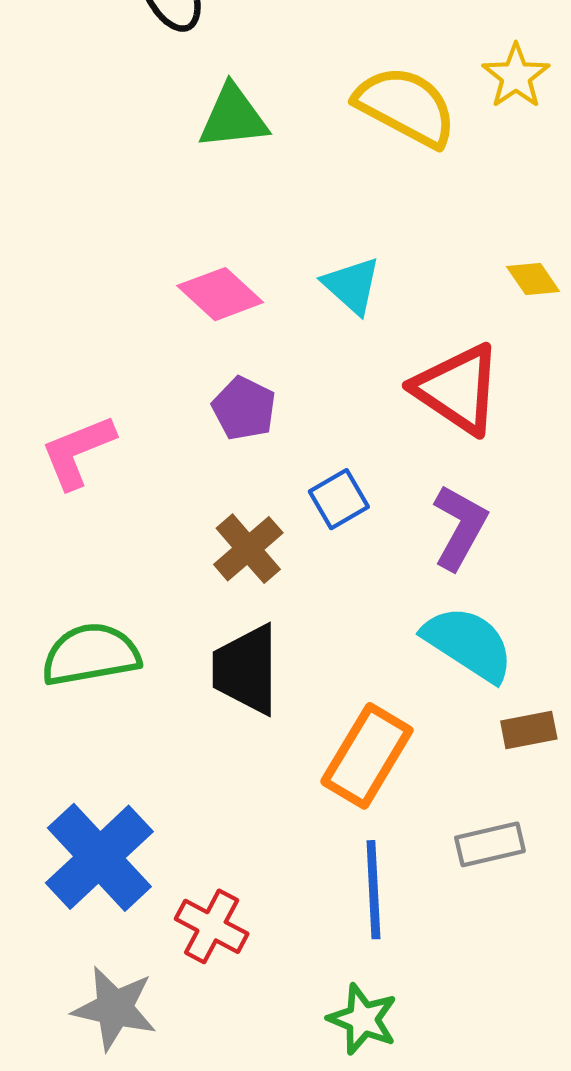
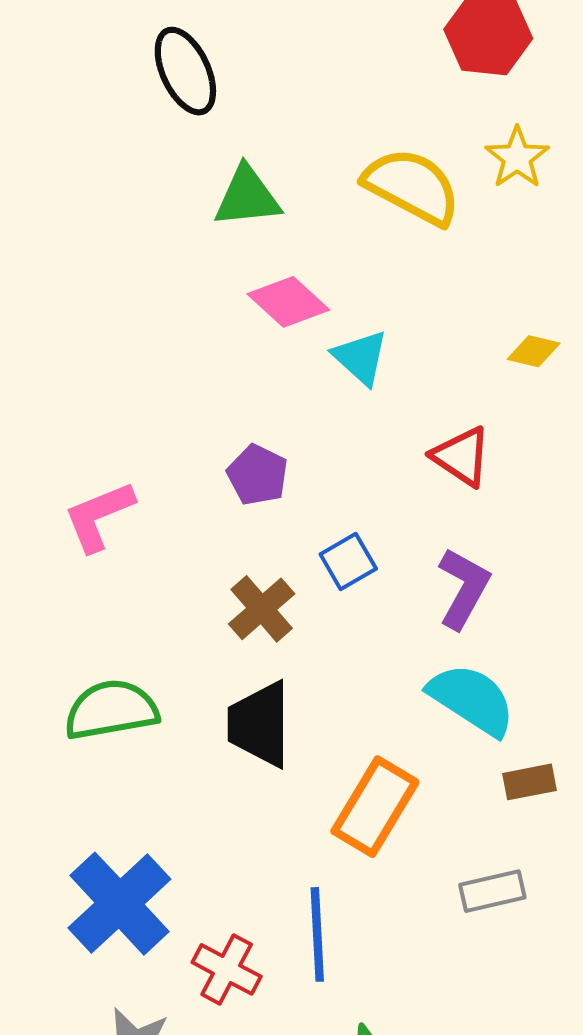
yellow diamond: (533, 279) -> (534, 351), turned -42
pink diamond: (220, 294) -> (288, 302), moved
red triangle: (458, 389) -> (461, 456), size x0.7
blue line: (373, 890) -> (317, 934), moved

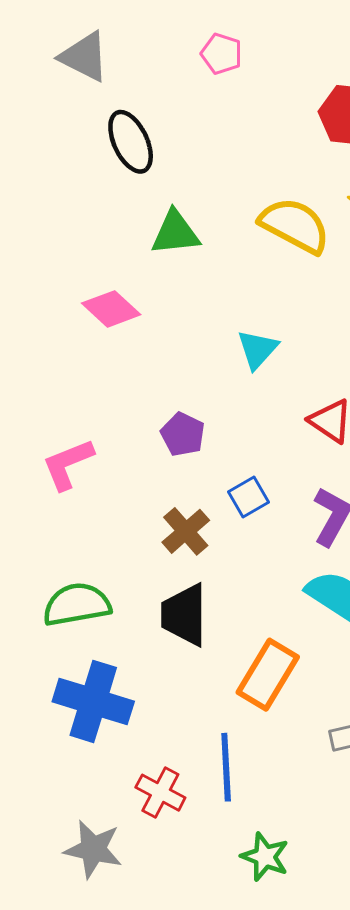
pink diamond: (288, 302) -> (111, 309), moved
cyan triangle: (361, 357) -> (257, 349), turned 30
blue cross: (119, 904) -> (93, 701), moved, turned -30

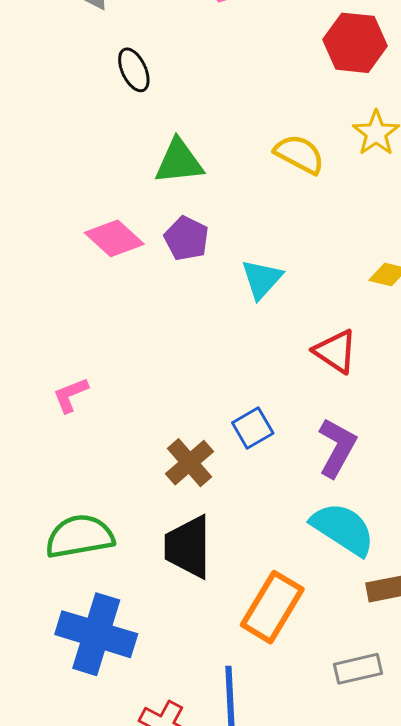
black ellipse: (131, 142) -> (134, 70), size x0.7
yellow semicircle: (295, 225) -> (299, 154), size x0.7
purple pentagon: (183, 434) -> (186, 238), moved
pink L-shape: (68, 464) -> (71, 395), size x0.7

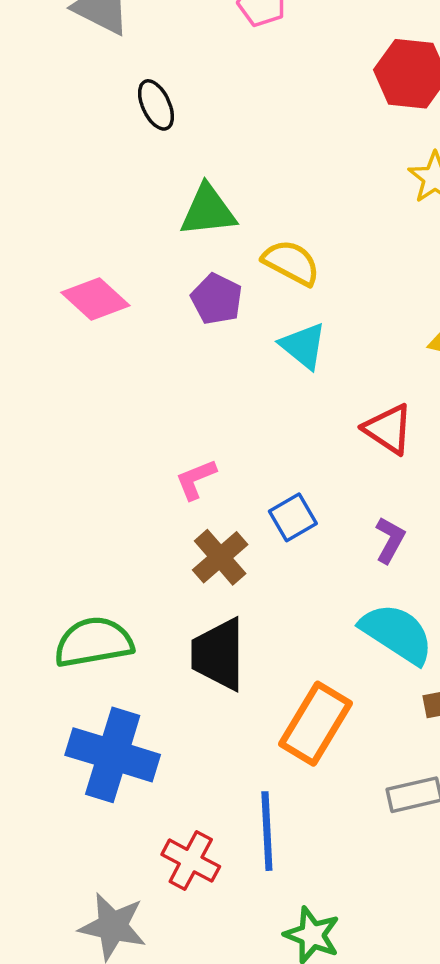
yellow semicircle: (299, 154) -> (291, 263), moved
pink diamond: (114, 238) -> (95, 299), moved
cyan triangle: (262, 279) -> (303, 346), turned -33
pink L-shape: (71, 395) -> (196, 479), moved
purple L-shape: (337, 448) -> (390, 540), size x0.7

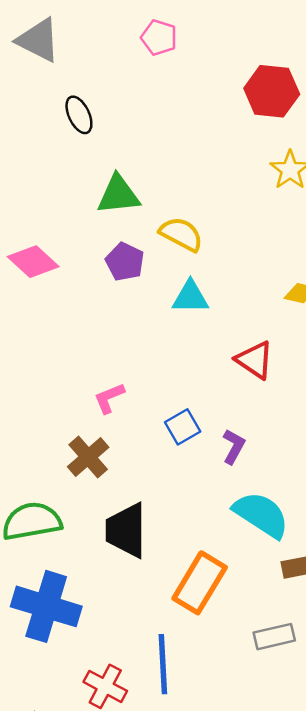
cyan triangle: (303, 346) -> (190, 297), turned -39
purple L-shape: (390, 540) -> (234, 447), moved
brown cross: (220, 557) -> (88, 457), moved

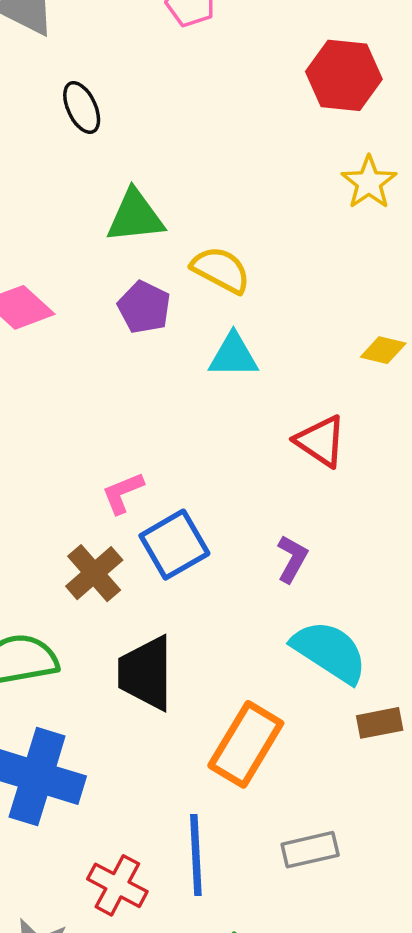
blue square: (183, 427) -> (174, 545), moved, size x1.4
gray rectangle: (274, 637) -> (310, 850), moved

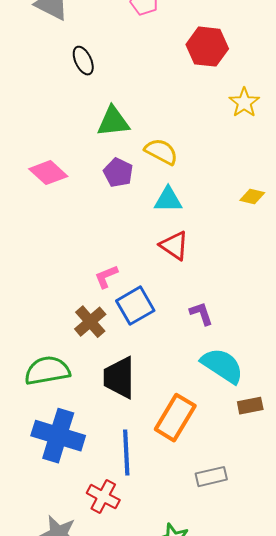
red hexagon: (344, 75) -> (207, 47), moved
red triangle: (321, 441) -> (174, 246), moved
purple L-shape: (292, 559) -> (201, 314), turned -48
blue line: (196, 855) -> (126, 453), moved

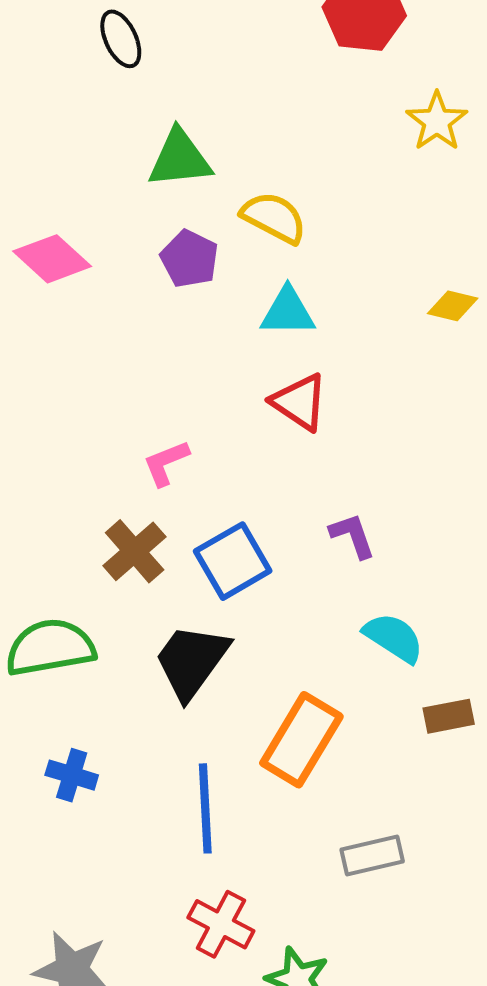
blue square: (135, 306) -> (233, 561), moved
cyan semicircle: (222, 366) -> (394, 638), size x0.7
black trapezoid: (119, 378) -> (191, 661), turned 36
blue cross: (58, 436) -> (72, 775), size x0.5
red cross: (103, 497) -> (221, 924), moved

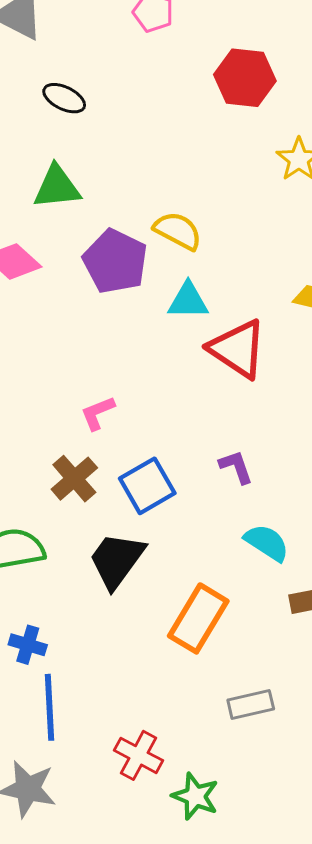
black ellipse: (121, 39) -> (64, 98), turned -39
green triangle: (180, 159) -> (57, 187), moved
purple pentagon: (190, 259) -> (115, 261), size x1.5
red triangle: (299, 402) -> (238, 349), moved, size x1.4
blue line: (205, 808) -> (50, 707), moved

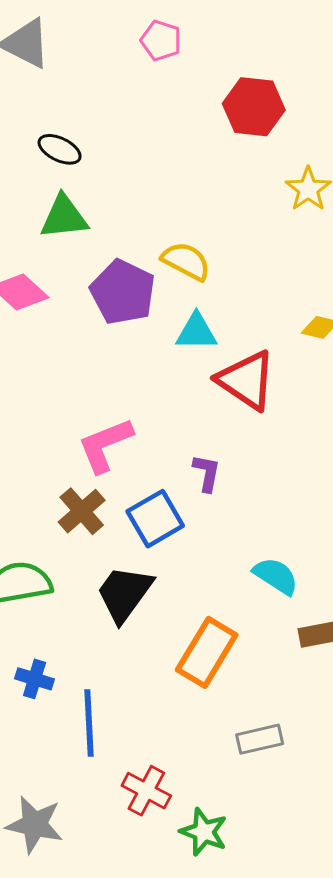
black ellipse: (64, 98) -> (60, 149), moved
pink L-shape: (98, 413) -> (105, 445), size x1.6
purple L-shape: (236, 467) -> (207, 473), moved, turned 30
blue line: (50, 707) -> (89, 723), moved

